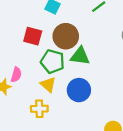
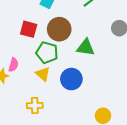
green triangle: (80, 56) -> (86, 47), moved
yellow cross: (39, 109) -> (35, 106), moved

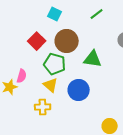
red square: (29, 29) -> (37, 41), turned 30
yellow cross: (35, 106) -> (43, 107), moved

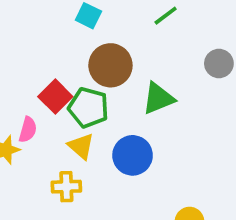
red square: (37, 41) -> (55, 97), moved
green triangle: (93, 59) -> (158, 98), turned -30

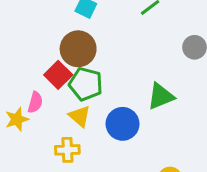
brown circle: (110, 65) -> (78, 49), moved
green triangle: (158, 98) -> (161, 96), moved

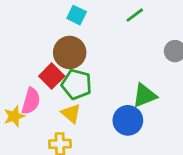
pink semicircle: (35, 102) -> (31, 101), size x1.4
blue circle: (123, 124) -> (128, 120), moved

